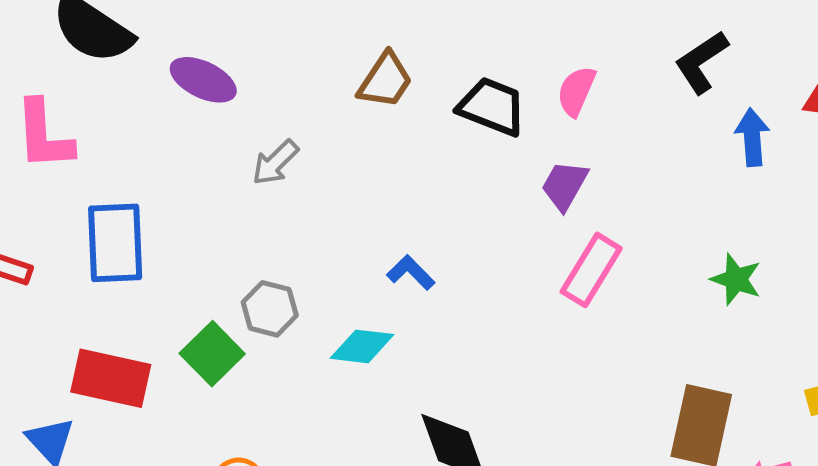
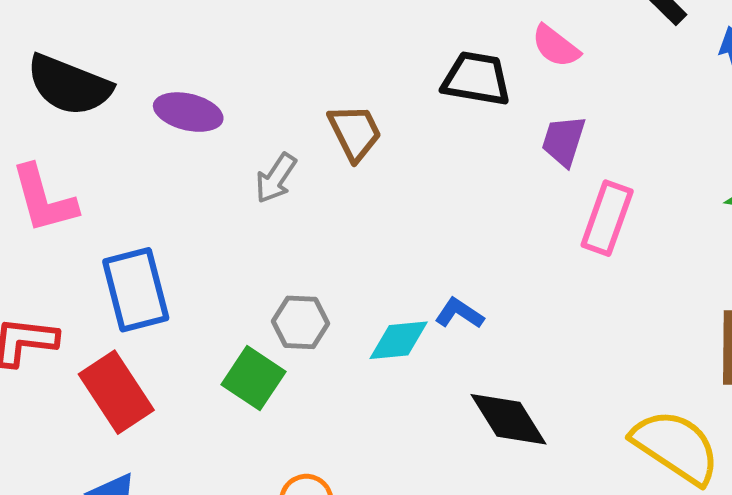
brown trapezoid: (385, 80) -> (355, 132), moved, turned -48
pink semicircle: (576, 91) -> (556, 46), turned -64
blue L-shape: (411, 273) -> (459, 313), moved
red rectangle: (111, 378) -> (116, 392), moved, turned 56

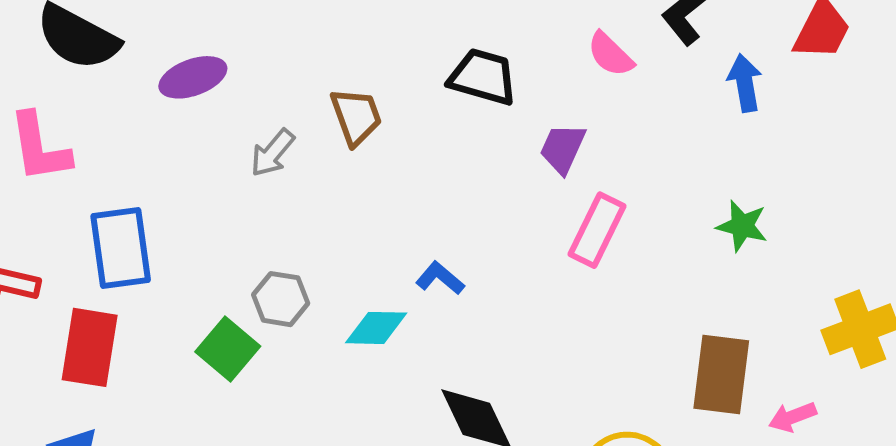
pink semicircle: (556, 46) -> (610, 54), moved
purple ellipse: (188, 112) -> (193, 77), turned -40
blue L-shape: (459, 313) -> (440, 278), moved
red rectangle: (116, 392) -> (90, 347), turned 36

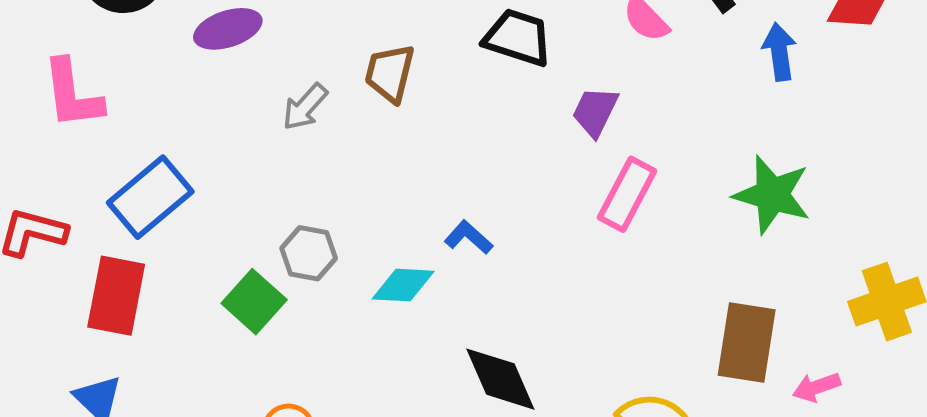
brown trapezoid: (356, 116) -> (390, 73), turned -148
green star: (742, 226) -> (772, 195), size x1.5
blue rectangle: (121, 248) -> (150, 197), turned 56

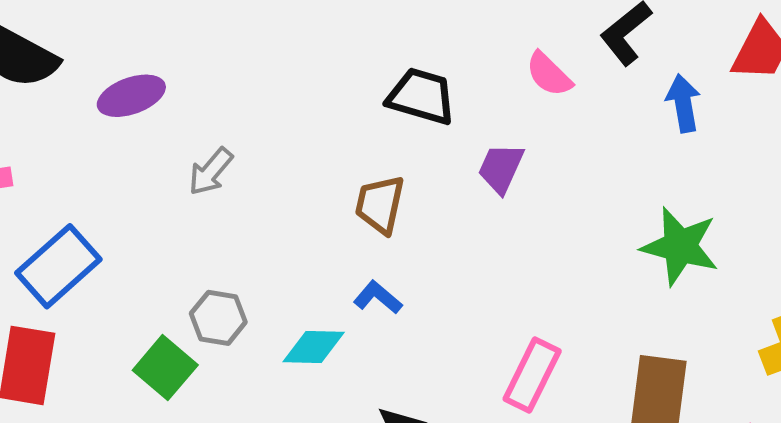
brown trapezoid: (390, 73) -> (380, 204), moved
pink rectangle: (627, 194) -> (532, 375), moved

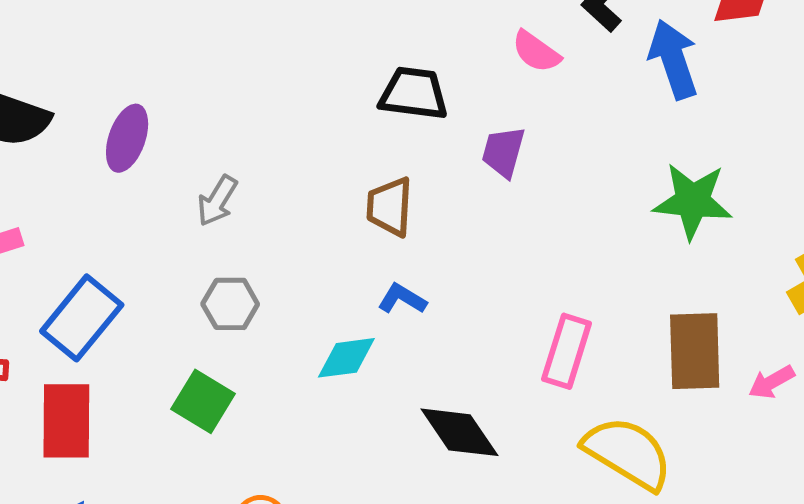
purple ellipse: (131, 96) -> (127, 138), turned -42
blue arrow: (683, 103) -> (673, 59), size x1.4
gray hexagon: (218, 318) -> (230, 304), moved

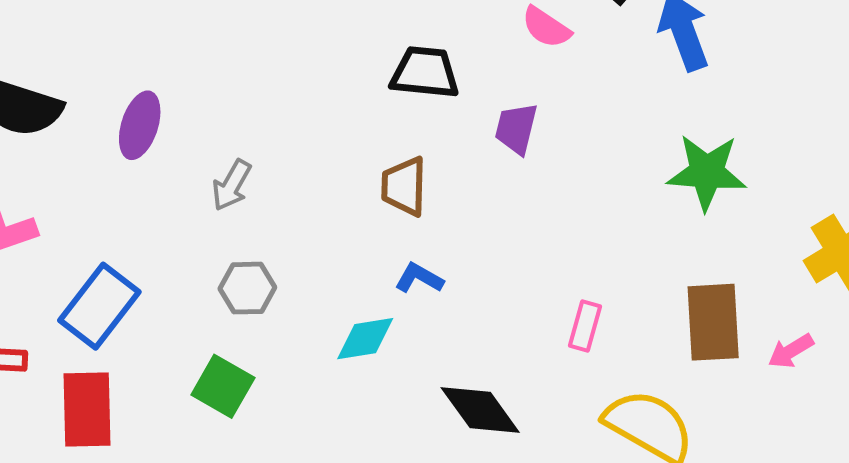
pink rectangle: (567, 351) -> (585, 326), size x0.7

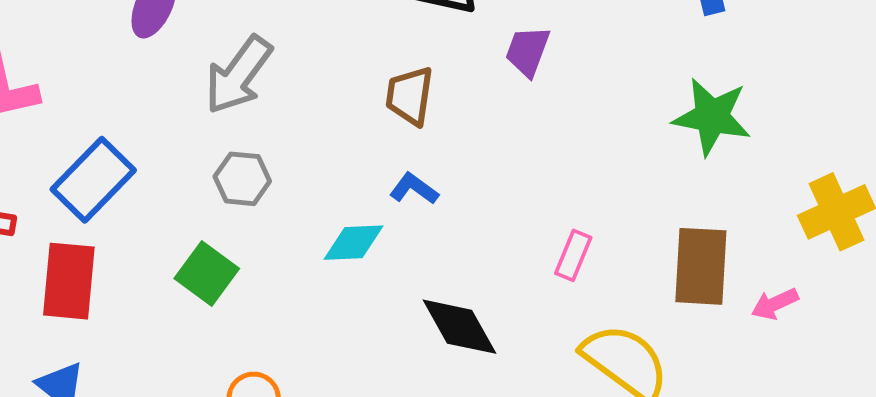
gray arrow: (232, 185) -> (238, 75), size x1.6

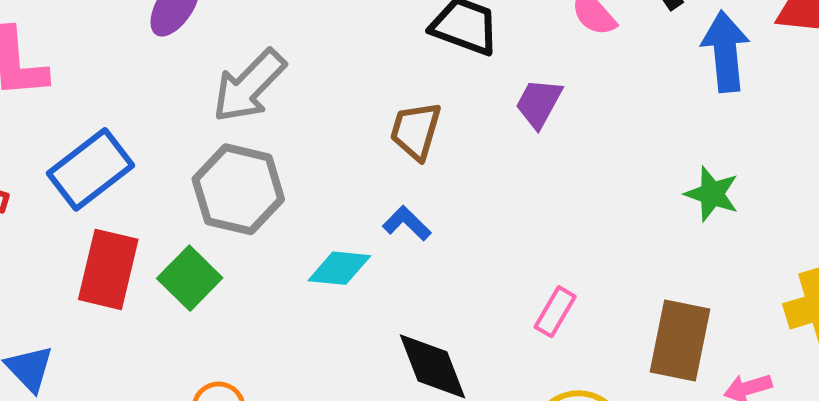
green star: (712, 117) -> (712, 194), size x0.7
gray hexagon: (242, 179) -> (238, 189), size x1.6
red rectangle: (69, 281) -> (108, 269), moved

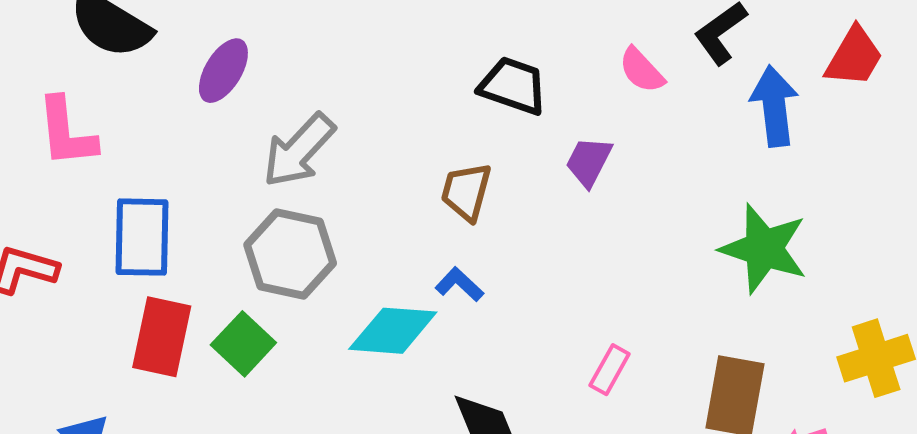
blue rectangle: (91, 169) -> (142, 237), turned -50
green star: (712, 194) -> (764, 249), size x1.6
cyan diamond: (339, 268) -> (393, 331), size x1.4

